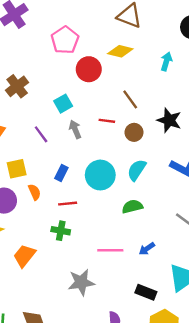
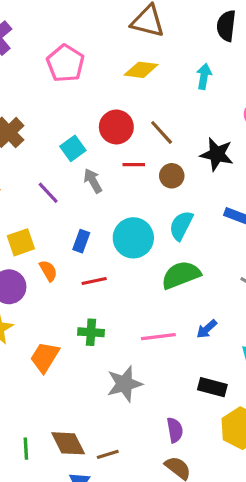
red circle: (89, 69) -> (116, 127), moved
green semicircle: (132, 207) -> (181, 275), size x1.4
green cross: (61, 231) -> (91, 332), moved

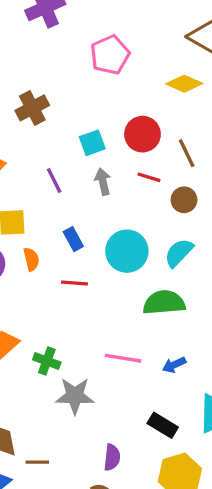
blue rectangle: (81, 241) -> (73, 239), turned -65
green cross: (91, 332) -> (47, 361), moved

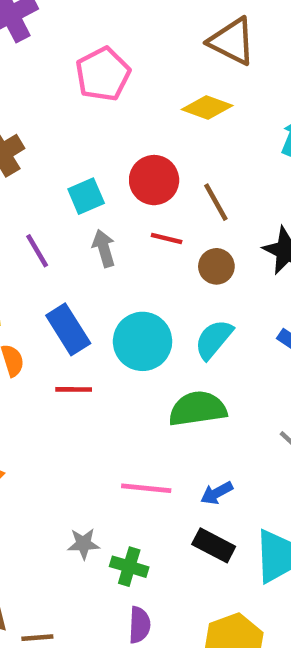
blue rectangle: (73, 239) -> (68, 329), size x1.5
green cross: (47, 361) -> (129, 567), moved
gray star: (75, 396) -> (83, 544), size x0.6
black rectangle: (163, 425) -> (214, 545), moved

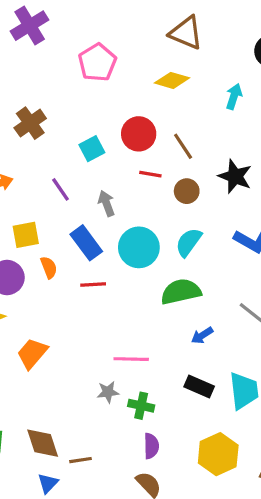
gray arrow: (104, 248) -> (106, 203), moved
pink line: (146, 488) -> (131, 359), moved
blue arrow: (217, 493) -> (202, 335), moved

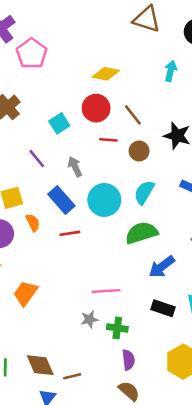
brown triangle: (186, 33) -> (147, 19), moved
pink pentagon: (97, 62) -> (32, 53), moved
yellow diamond: (172, 80) -> (106, 74), moved
blue arrow: (202, 335) -> (162, 267), size x1.5

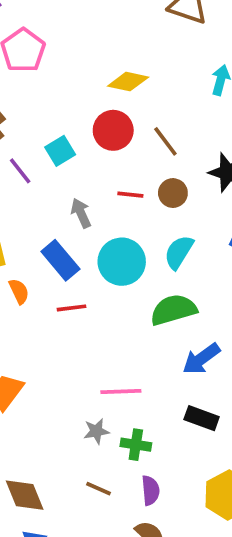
red line: (108, 140) -> (130, 195), moved
purple line: (37, 159) -> (20, 171), moved
brown line: (72, 376) -> (98, 489), moved, turned 36

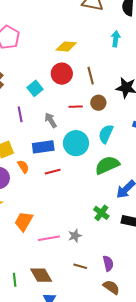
brown line: (165, 141) -> (91, 76), turned 30
purple line: (20, 171) -> (20, 114), moved, turned 35
blue rectangle: (60, 260) -> (43, 147), turned -50
pink line: (121, 391) -> (49, 238), moved
green cross: (136, 445) -> (101, 213), moved, turned 35

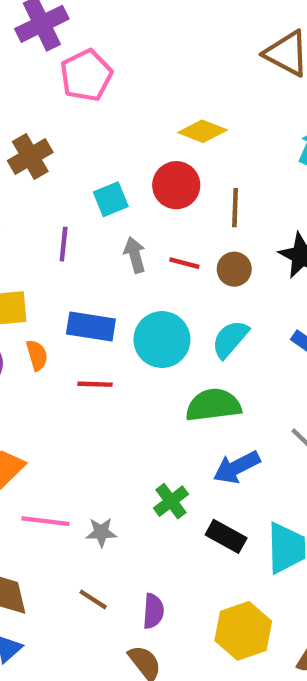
gray arrow: (51, 120) -> (135, 255), moved

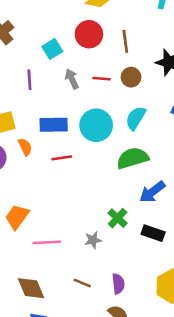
gray star: (101, 532) -> (93, 240), moved

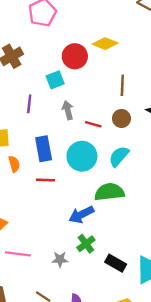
red circle: (89, 34) -> (75, 56), moved
red line: (101, 79) -> (93, 124), moved
blue rectangle: (54, 125) -> (44, 149), turned 70
blue arrow: (152, 192) -> (81, 215), moved

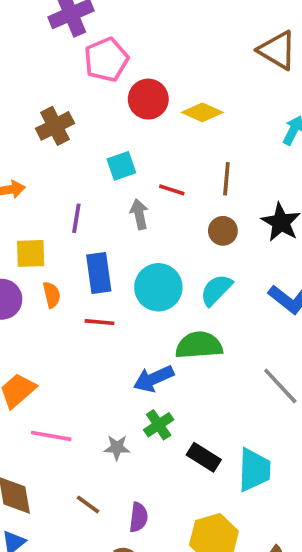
red circle: (75, 56) -> (148, 99), moved
purple line: (29, 104) -> (76, 218), moved
red line: (93, 124) -> (172, 190), moved

